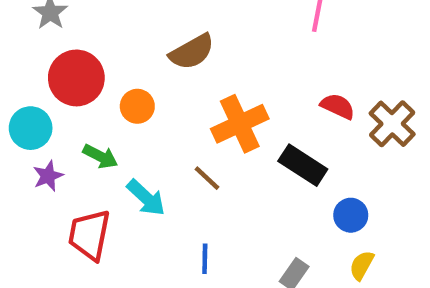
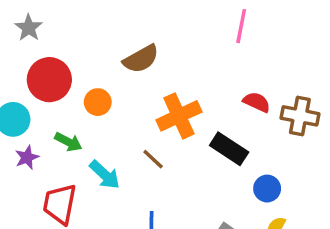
brown cross: (392, 124) -> (300, 116), turned -33

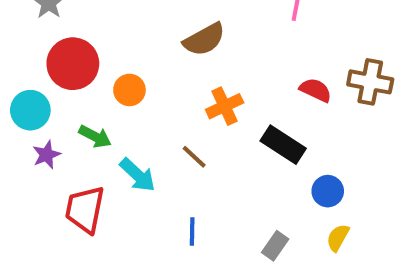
brown semicircle: (141, 59) -> (204, 39), moved
orange cross: (179, 116) -> (225, 106), size x0.7
brown cross: (300, 116) -> (370, 82), moved

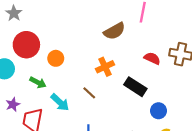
brown semicircle: (204, 39) -> (114, 31), moved
purple star: (47, 155) -> (13, 104), moved

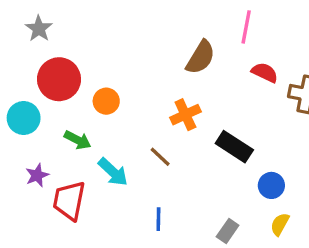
brown semicircle: (114, 31) -> (201, 57), turned -30
red semicircle: (152, 58) -> (265, 72), moved

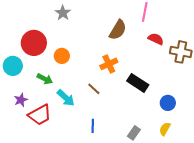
gray star: (39, 29) -> (63, 13), moved
blue circle: (271, 185) -> (168, 103), moved
red trapezoid: (69, 201) -> (40, 115), turned -130

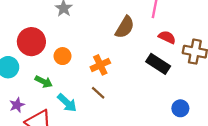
orange cross: (109, 64) -> (100, 65), moved
black rectangle: (138, 83) -> (158, 64), moved

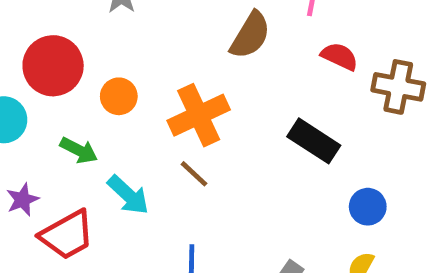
black rectangle: (158, 64) -> (314, 141), moved
orange cross: (100, 65) -> (199, 115), size x1.4

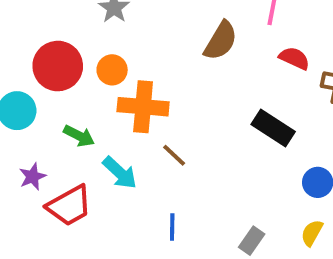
orange circle: (119, 96) -> (112, 70), moved
orange cross: (199, 115) -> (143, 107), moved, turned 30

